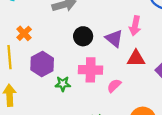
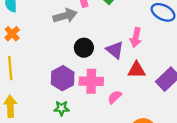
orange cross: (24, 33) -> (12, 34), moved
purple hexagon: (42, 64) -> (63, 78), moved
green star: (63, 84) -> (62, 108), moved

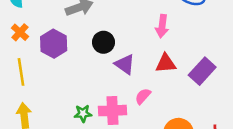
purple triangle: (115, 50) -> (125, 64), moved
purple hexagon: (63, 78) -> (54, 44), moved
pink cross: (91, 81) -> (112, 111), moved

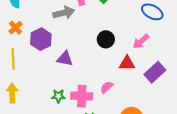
pink arrow: (162, 26) -> (141, 41), moved, turned 36
black circle: (103, 42) -> (106, 39), moved
purple triangle: (125, 64) -> (65, 59), moved, turned -30

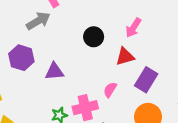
purple rectangle: (155, 72) -> (146, 80), moved

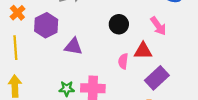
pink arrow: (133, 28) -> (158, 26), turned -84
pink semicircle: (110, 90) -> (123, 61), moved, turned -40

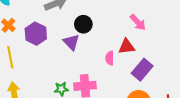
black circle: (119, 24) -> (83, 24), moved
purple triangle: (73, 47) -> (71, 42), moved, turned 42

